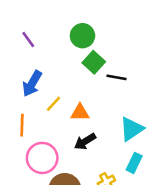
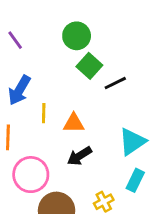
black line: (116, 77) -> (115, 83), turned -36
yellow line: (53, 104) -> (44, 113), turned -42

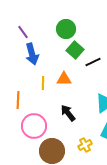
blue arrow: (19, 90) -> (32, 54), moved, turned -45
orange triangle: (74, 123) -> (64, 79), moved
black arrow: (79, 156) -> (68, 113), turned 84

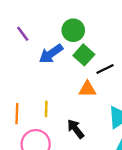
blue arrow: (32, 54) -> (51, 54), moved, turned 70
orange triangle: (64, 79) -> (87, 89), moved
yellow line: (43, 83) -> (46, 109), moved

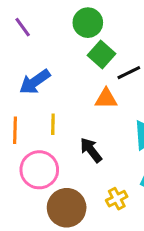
blue arrow: (51, 54) -> (35, 82), moved

